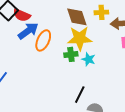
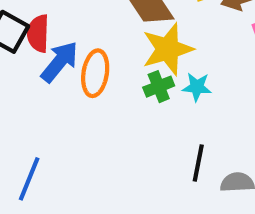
red semicircle: (22, 15) -> (38, 33), turned 84

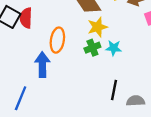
yellow star: (168, 49) -> (98, 27), size x0.7
blue arrow: (60, 62) -> (42, 65), moved, turned -40

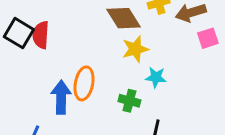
orange ellipse: (57, 40) -> (84, 83), moved
green cross: (92, 48) -> (129, 101), moved, turned 35

